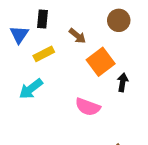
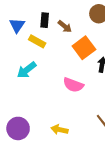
black rectangle: (42, 19) -> (45, 20), moved
yellow rectangle: (44, 54) -> (37, 41), turned 56

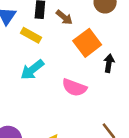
cyan arrow: (27, 70) -> (32, 70), moved

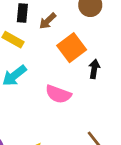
brown arrow: (64, 17) -> (48, 21), turned 96

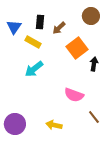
pink semicircle: (58, 94) -> (74, 95), moved

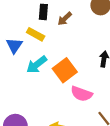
blue triangle: (14, 27) -> (14, 46), moved
orange square: (77, 48) -> (65, 70), moved

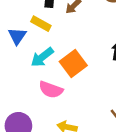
pink semicircle: (82, 94) -> (51, 90), moved

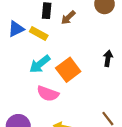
blue triangle: (17, 36) -> (16, 29), moved, turned 30

